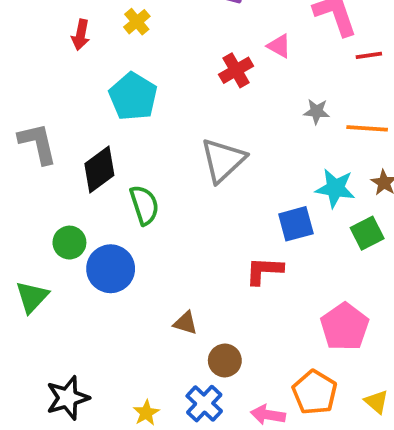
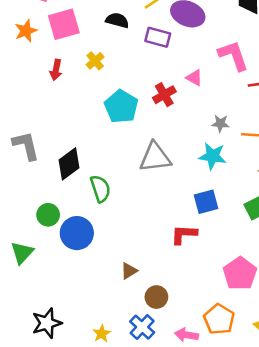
cyan pentagon: (133, 97) -> (121, 106), moved
gray triangle: (223, 160) -> (155, 157), turned 36
cyan star: (335, 188) -> (213, 156), moved
brown triangle: (186, 323) -> (129, 271), turned -48

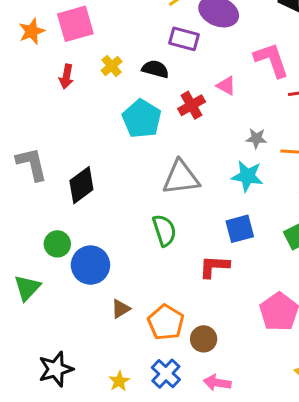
black semicircle: (117, 20) -> (155, 69), moved
green semicircle: (100, 189) -> (164, 230), moved
brown triangle: (129, 271) -> (121, 309), moved
brown circle: (156, 297) -> (204, 339), moved
orange pentagon: (219, 319) -> (166, 322), moved

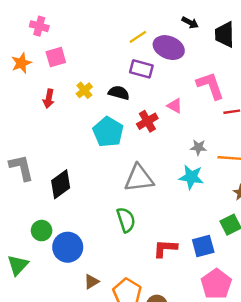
pink square: (75, 24) -> (56, 57), size x0.7
blue square: (240, 229) -> (203, 246), moved

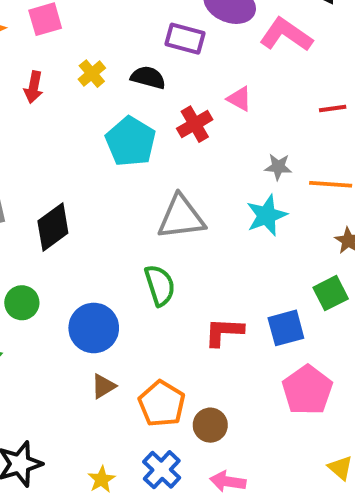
pink L-shape: (210, 86) -> (286, 35), moved, turned -36
cyan star: (191, 177) -> (267, 215), turned -30
blue circle: (68, 247) -> (94, 328), moved

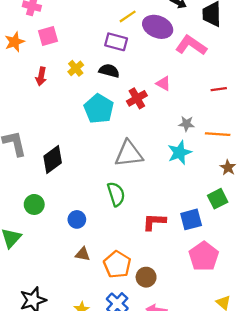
purple rectangle: (185, 39) -> (116, 42), moved
blue circle: (94, 328) -> (77, 219), size x0.6
brown triangle: (103, 386) -> (83, 254), turned 42

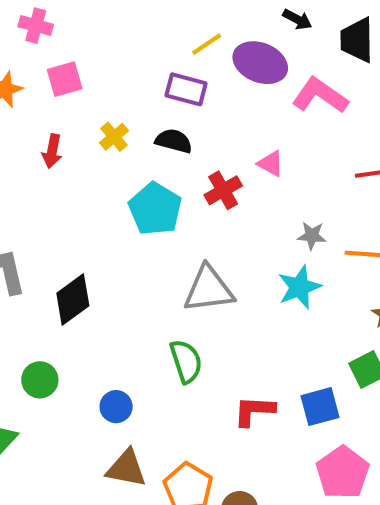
brown triangle: (83, 254) -> (126, 468), size x1.5

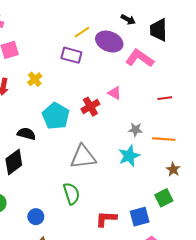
black semicircle: (174, 141) -> (26, 134), moved

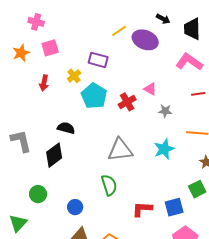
purple rectangle: (71, 55) -> (98, 60), moved
pink L-shape: (140, 58) -> (189, 62), moved
cyan pentagon: (56, 116) -> (94, 96), moved
gray star: (135, 130) -> (165, 111), moved

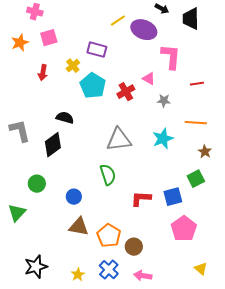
pink L-shape: (189, 62) -> (171, 57), moved, turned 60

